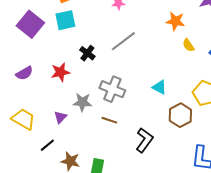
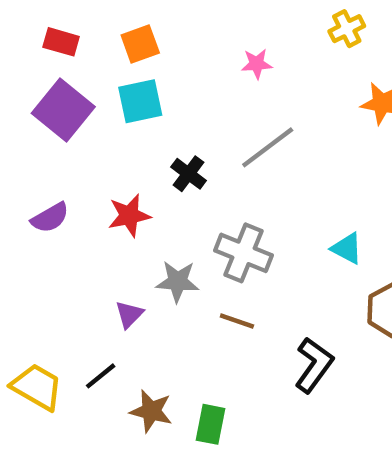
yellow trapezoid: (23, 119) -> (37, 387), moved

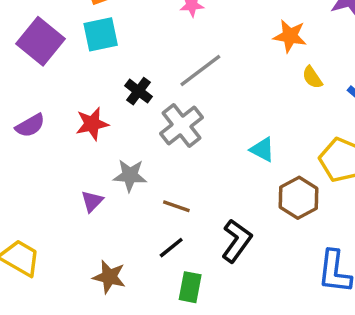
gray cross: (244, 253) -> (182, 126), moved, turned 30
black line: (101, 376) -> (171, 248), moved
green rectangle: (211, 424) -> (190, 287), moved

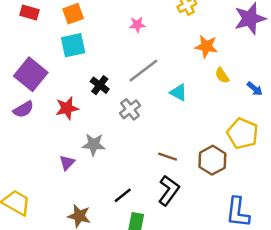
purple square: (40, 41) -> (31, 74), moved
gray cross: (182, 126) -> (130, 109), size x0.7
cyan triangle: (262, 150) -> (178, 92), moved
brown line: (176, 206) -> (168, 157), moved

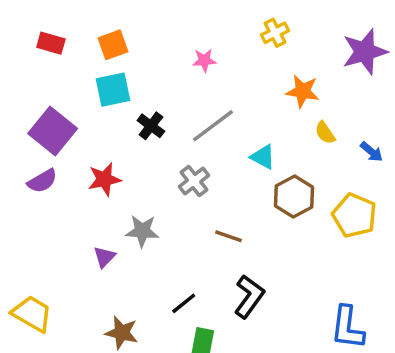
black cross: (100, 85) -> (151, 126), moved
brown line: (168, 157) -> (228, 236), moved
brown hexagon: (212, 160) -> (294, 197), moved

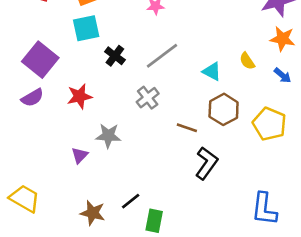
orange star: (303, 91) -> (283, 39), moved
cyan triangle: (263, 157) -> (212, 71), moved
brown line: (228, 236) -> (187, 128), moved
black L-shape: (249, 296) -> (207, 163), moved
black line: (184, 303) -> (131, 201), moved

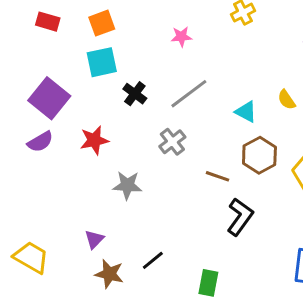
purple triangle: (80, 155) -> (94, 239), moved
green rectangle: (154, 221) -> (208, 283), moved

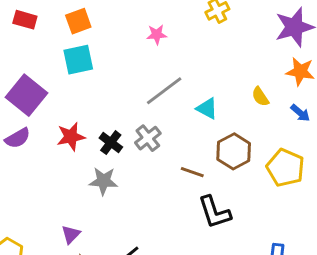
black cross: (135, 94) -> (111, 143), moved
cyan triangle: (246, 112) -> (207, 108), moved
black L-shape: (240, 217) -> (214, 212), turned 126

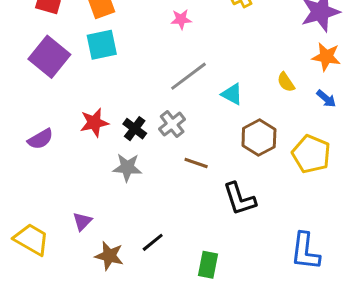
purple square: (26, 95) -> (49, 57), moved
purple semicircle: (18, 138) -> (40, 139), moved
brown line: (192, 172) -> (196, 163), moved
purple triangle: (71, 234) -> (82, 221), moved

